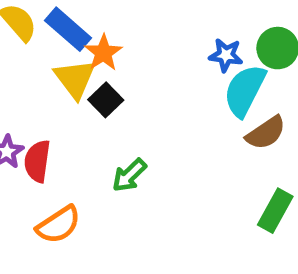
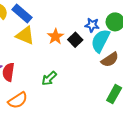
orange star: (103, 53) -> (55, 37), moved
yellow triangle: (75, 79) -> (25, 35), turned -30
black square: (106, 100) -> (75, 40), moved

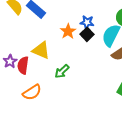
blue star: (92, 25) -> (87, 22), moved
yellow triangle: (25, 35) -> (41, 50), moved

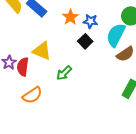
orange star: (68, 31) -> (70, 17), moved
black square: (87, 34) -> (85, 41), moved

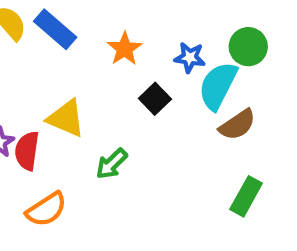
blue star: (90, 21) -> (190, 57), moved

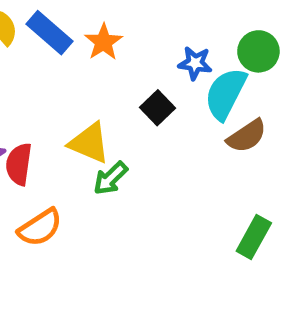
orange star: (125, 49) -> (103, 42), moved
yellow triangle: (66, 118) -> (89, 143), moved
green rectangle: (246, 196) -> (254, 237), moved

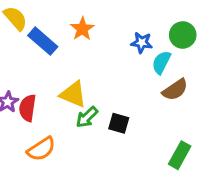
blue rectangle: (49, 33) -> (43, 41), moved
cyan semicircle: (226, 94) -> (161, 62), size x0.7
black square: (157, 108) -> (119, 123), moved, turned -30

